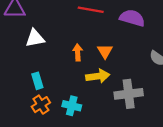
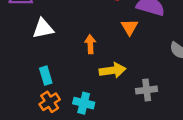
orange triangle: (105, 51) -> (130, 27), moved
gray cross: (129, 94) -> (147, 90), size x0.7

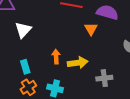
white triangle: (43, 28) -> (23, 30), turned -36
orange arrow: (90, 44) -> (56, 57), moved

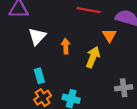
orange arrow: (56, 57) -> (66, 46), moved
yellow arrow: (78, 63) -> (93, 57), moved, turned -60

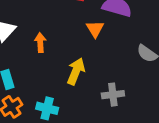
yellow arrow: (93, 57) -> (76, 71), moved

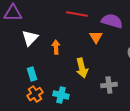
yellow arrow: (76, 71) -> (82, 68), turned 144

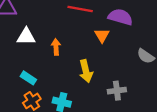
white triangle: (30, 38) -> (26, 37), turned 48
cyan rectangle: (32, 74) -> (28, 78), turned -40

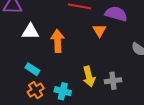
orange arrow: (56, 47) -> (58, 41), size x1.5
yellow arrow: (86, 71) -> (89, 77), moved

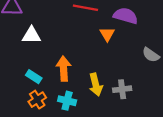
orange arrow: (58, 41) -> (64, 69), moved

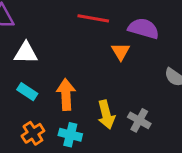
cyan rectangle: (34, 77) -> (27, 92), moved
gray cross: (122, 89) -> (139, 120), turned 36

